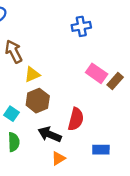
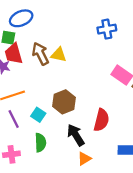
yellow triangle: (32, 74) -> (59, 55), moved, turned 35
black arrow: (50, 134) -> (76, 135), turned 35

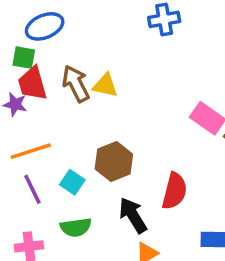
blue cross: (107, 29) -> (164, 19), moved
green semicircle: (40, 143) -> (76, 227), turned 84

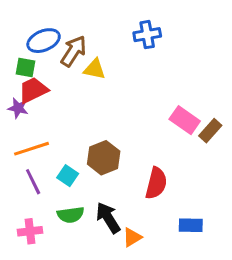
red trapezoid: (32, 84) -> (33, 90), turned 80
brown arrow: (76, 84) -> (74, 51), moved, turned 60
yellow triangle: (105, 85) -> (95, 69), moved
black arrow: (133, 215) -> (108, 218), moved

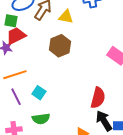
yellow triangle: (95, 69) -> (66, 17), moved
brown hexagon: (104, 158) -> (60, 46), moved
black arrow: (108, 218) -> (104, 121), moved

